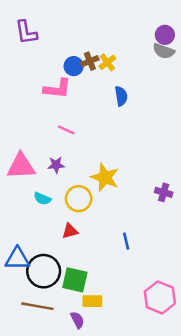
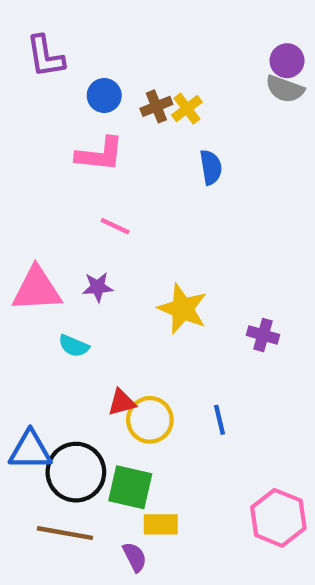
blue circle: (74, 66) -> (104, 96), moved
purple cross: (164, 192) -> (263, 335), moved
yellow circle: (79, 199) -> (150, 420), moved

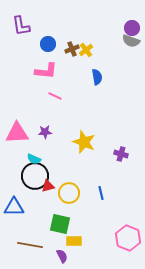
pink line: (115, 226) -> (55, 96), moved
red triangle: (122, 402) -> (48, 186), moved
black circle: (76, 472) -> (35, 176), moved

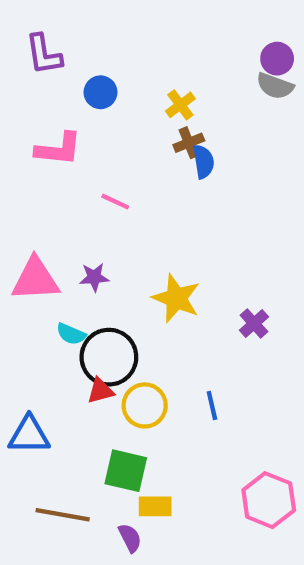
brown cross: (72, 49) -> (189, 143), moved
pink L-shape: (46, 71) -> (58, 149), moved
purple cross: (121, 154) -> (254, 323), turned 32
black circle: (35, 176) -> (109, 357), moved

